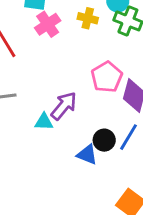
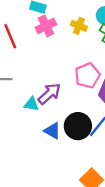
black circle: (104, 140) -> (78, 126), size x1.5
blue triangle: (87, 154) -> (52, 131), moved

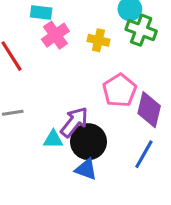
yellow cross: (79, 26) -> (98, 40), moved
black circle: (78, 126) -> (88, 142), moved

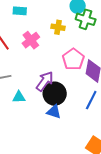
pink cross: (55, 35) -> (31, 40), moved
cyan triangle: (53, 139) -> (19, 97), moved

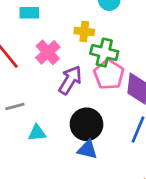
green cross: (86, 19) -> (104, 53), moved
purple arrow: (45, 81) -> (70, 80), moved

